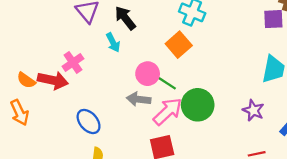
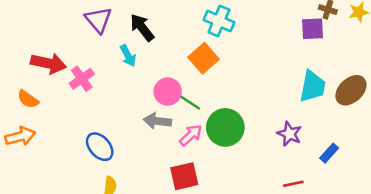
red arrow: (53, 80) -> (48, 63), moved
pink arrow: (168, 111) -> (191, 135), size x0.7
orange arrow: (20, 113) -> (20, 136), turned -80

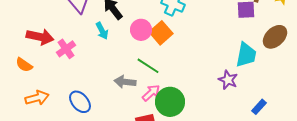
brown ellipse: (351, 90) -> (275, 37), moved
pink circle: (168, 92) -> (141, 30), moved
green circle: (225, 127) -> (170, 102), moved
purple star: (289, 134) -> (228, 80), moved
orange arrow: (20, 136) -> (37, 98), moved

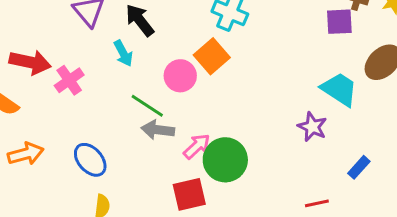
pink circle: (141, 30) -> (180, 76), moved
cyan trapezoid: (246, 55) -> (339, 89), turned -68
green line: (148, 66) -> (147, 106), moved

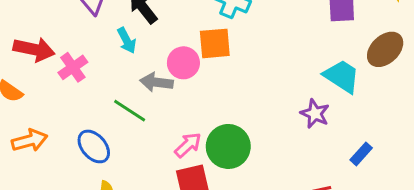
orange square: (212, 56) -> (215, 43), turned 36
green line: (147, 106) -> (130, 111), moved
gray arrow: (158, 130) -> (157, 82), moved
pink arrow: (197, 146) -> (188, 145), moved

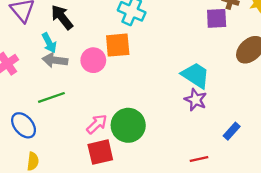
cyan trapezoid: (342, 76) -> (196, 75), moved
gray arrow: (157, 82) -> (55, 60), moved
green line: (130, 111) -> (51, 97), turned -52

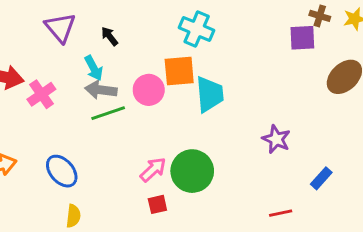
black arrow: (62, 17) -> (110, 36), size x0.6
cyan trapezoid: (196, 75) -> (210, 94), moved, turned 52
green line: (51, 97) -> (108, 113), moved
red square: (100, 152) -> (157, 204), size x0.6

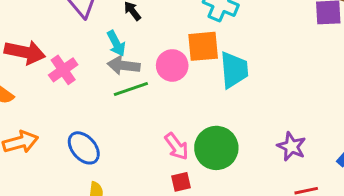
purple star: (276, 139) -> (291, 146), moved
pink arrow: (153, 170) -> (177, 146), turned 96

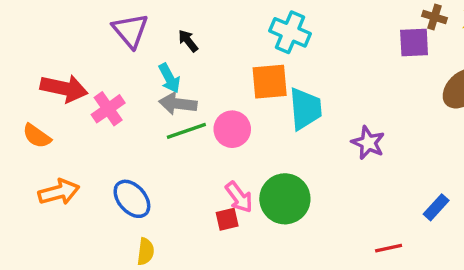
pink circle: (172, 65) -> (232, 129), moved
purple star: (291, 146) -> (368, 143), moved
red square: (181, 182) -> (227, 219), moved

